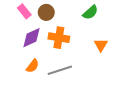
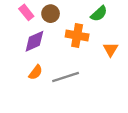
orange cross: (59, 38) -> (77, 36), moved

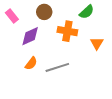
pink rectangle: (26, 12) -> (12, 16), moved

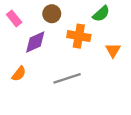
orange semicircle: (31, 63) -> (19, 74), moved

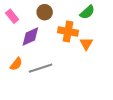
orange triangle: (113, 50) -> (86, 44), moved
gray line: (67, 78) -> (41, 68), moved

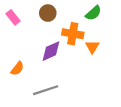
purple diamond: (30, 37) -> (51, 51), moved
gray line: (41, 68) -> (46, 90), moved

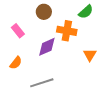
pink rectangle: (13, 17) -> (18, 31), moved
orange triangle: (92, 47) -> (90, 55), moved

